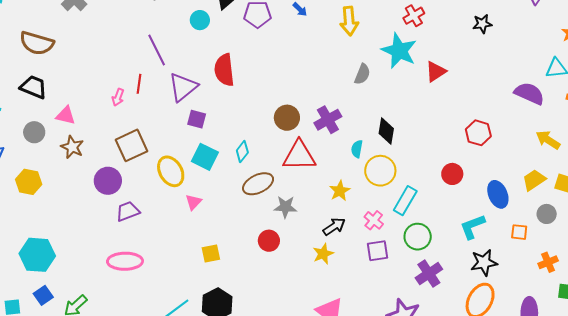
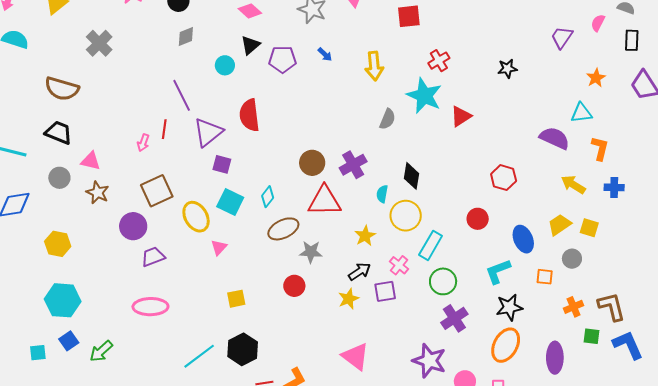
yellow hexagon: (29, 182) -> (58, 244), moved
purple square: (377, 251) -> (385, 291), moved

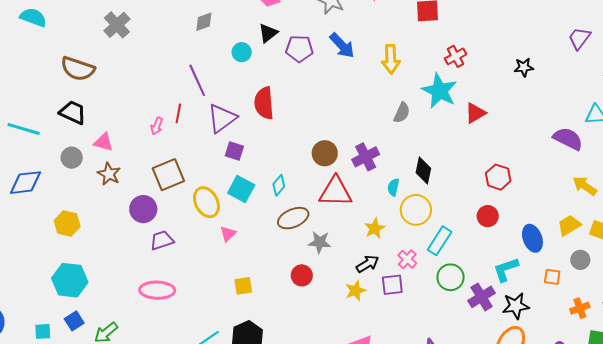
blue arrow: (325, 54) -> (342, 46), size x1.8
red hexagon: (504, 178) -> (498, 177), moved
purple cross: (454, 318) -> (481, 297), moved

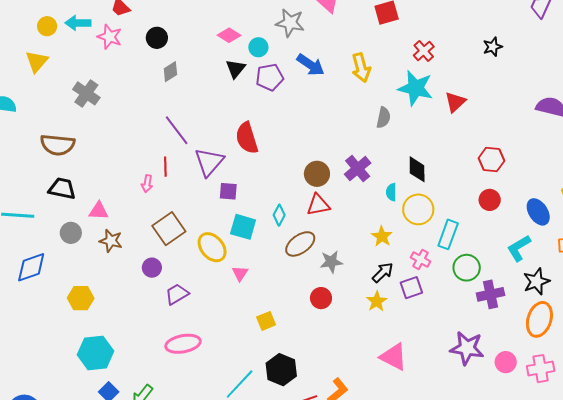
cyan circle: (242, 52) -> (258, 47), moved
red triangle: (335, 192) -> (318, 205), moved, size x0.7
purple circle: (143, 209) -> (152, 268), size x0.7
purple cross: (481, 297) -> (491, 294), moved, turned 32

